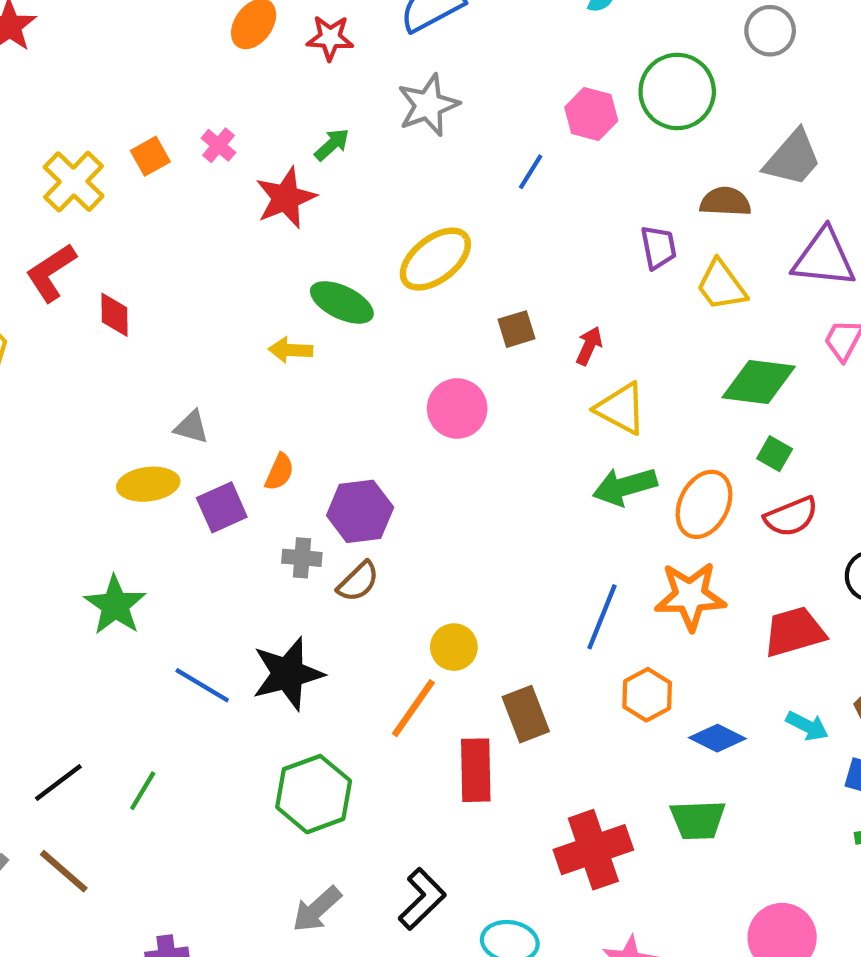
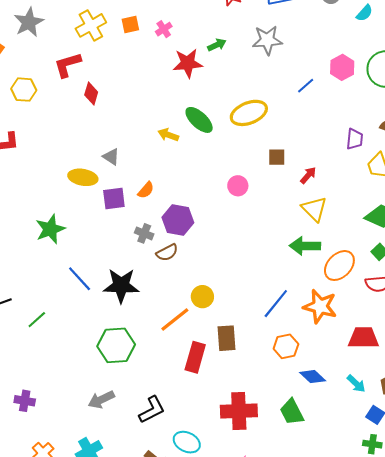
pink circle: (457, 408) -> (238, 186), size x0.7
green trapezoid: (698, 820) -> (292, 412), turned 48

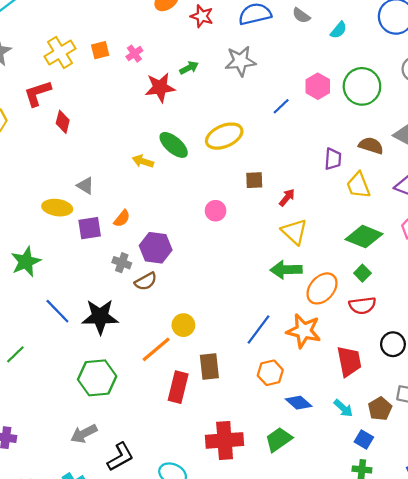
red trapezoid: (364, 338) -> (349, 361), turned 80
black L-shape: (152, 410) -> (120, 457), moved
green trapezoid: (292, 412) -> (279, 439), turned 84

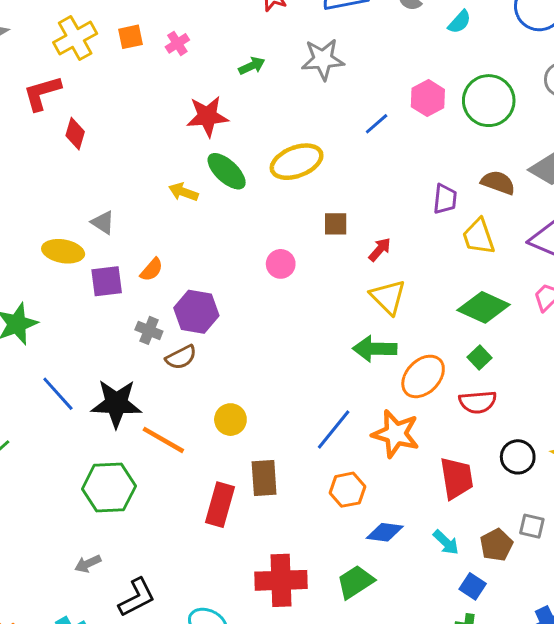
red star: (160, 87) -> (207, 116), moved
orange line: (156, 349) -> (163, 440), moved, turned 68
blue diamond: (299, 403) -> (385, 532), turned -36
gray arrow: (84, 434) -> (88, 564), size x0.7

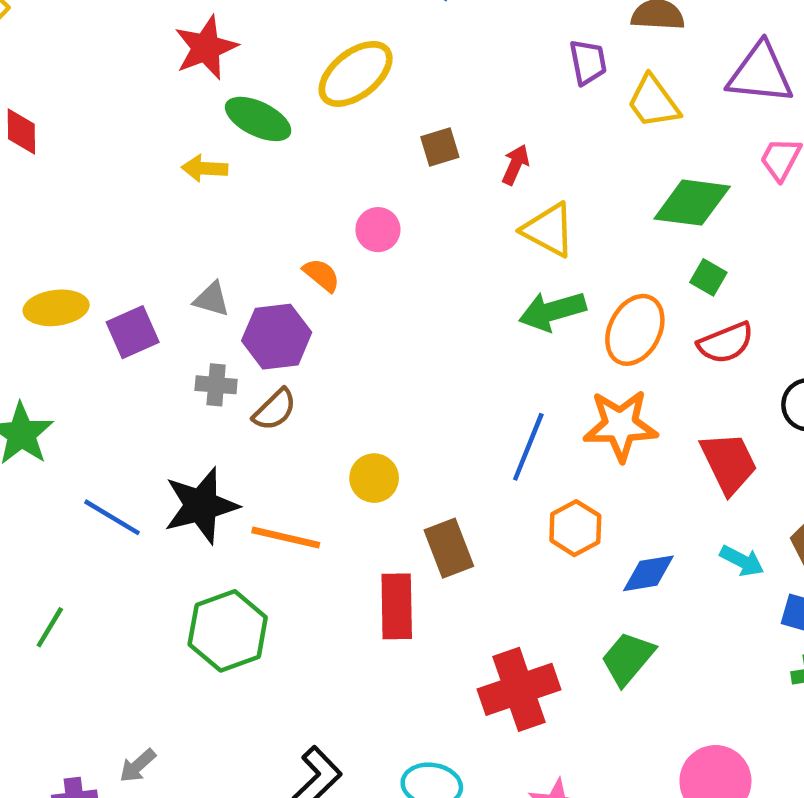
gray triangle: (103, 223) -> (212, 299), moved
orange semicircle: (152, 270) -> (321, 275), moved, turned -75
gray arrow: (88, 564) -> (138, 766), moved

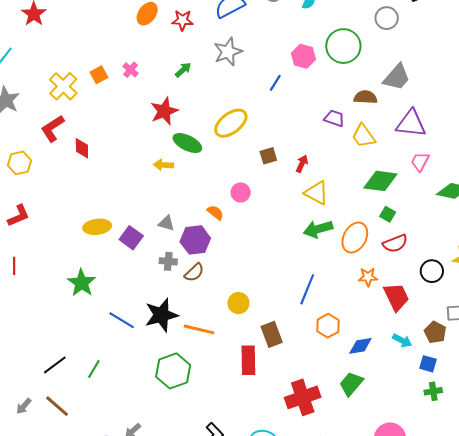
purple trapezoid: (588, 62) -> (334, 118), turned -60
purple square: (133, 332) -> (131, 238), turned -30
orange star: (620, 425) -> (368, 277), moved, size x0.6

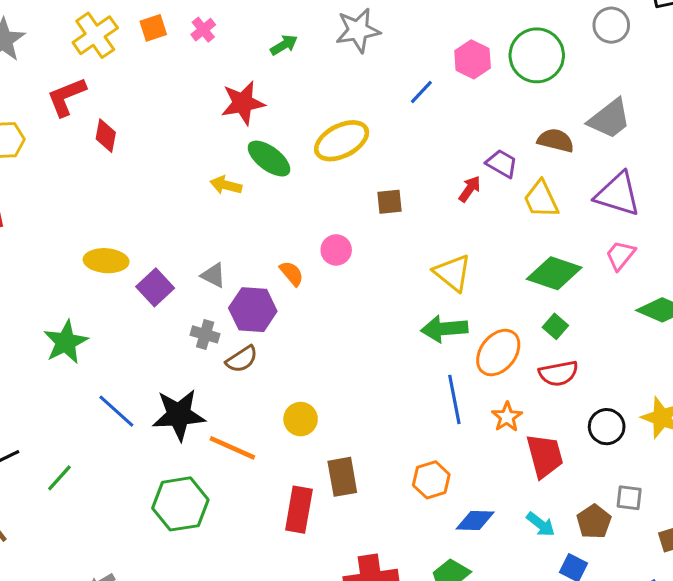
red arrow: (302, 164) -> (470, 189), moved
orange star: (368, 277) -> (507, 417), turned 30
blue line: (307, 289) -> (454, 399), moved, turned -44

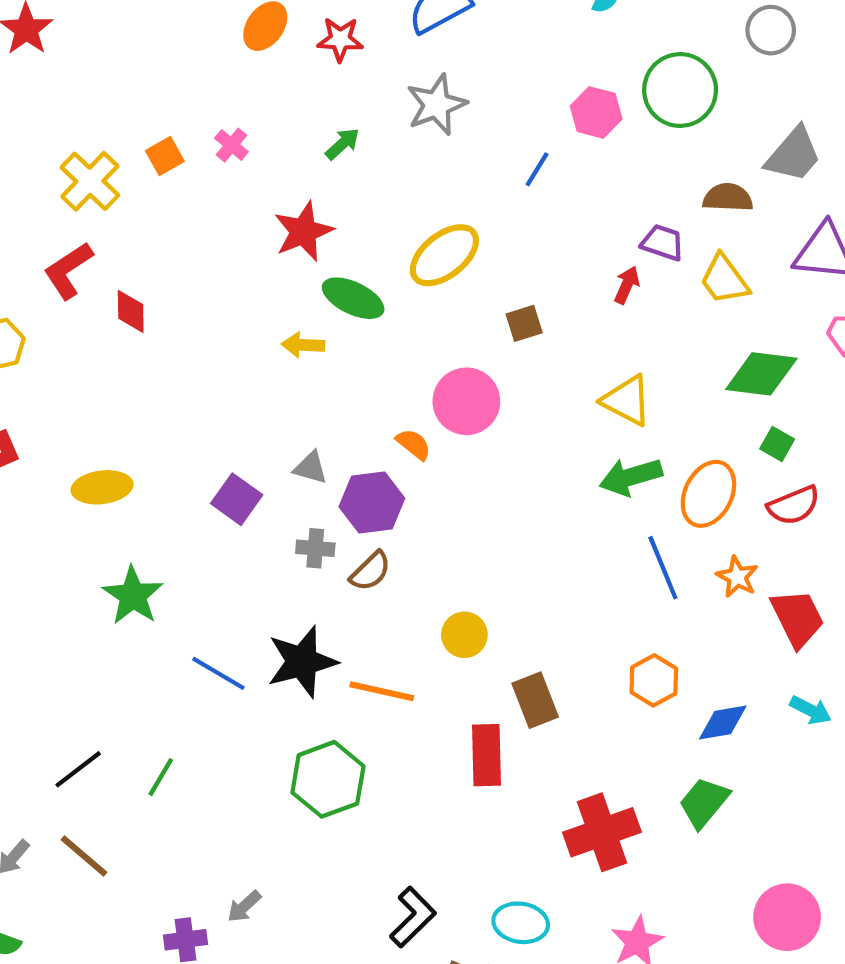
pink circle: (336, 250) -> (466, 401), size x1.6
yellow ellipse: (106, 261) -> (102, 487), moved

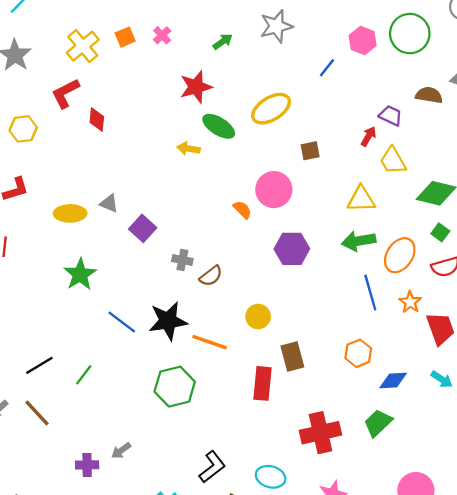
yellow trapezoid: (724, 279) -> (393, 161), moved
yellow triangle: (627, 400) -> (361, 199), turned -36
gray triangle: (311, 468) -> (109, 203), moved
purple hexagon: (372, 502) -> (292, 249), moved

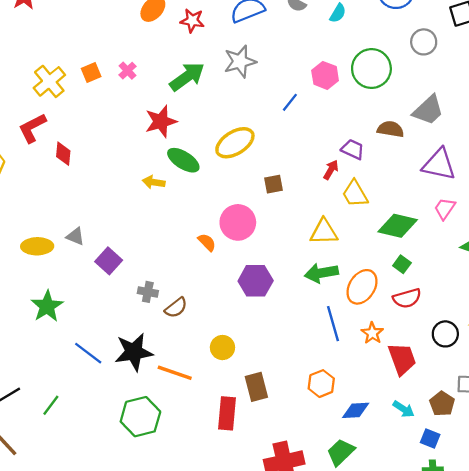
green arrow: (223, 42) -> (187, 77), size x1.8

